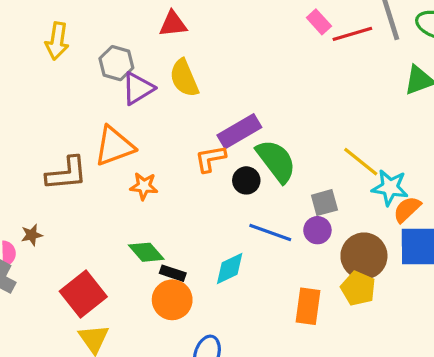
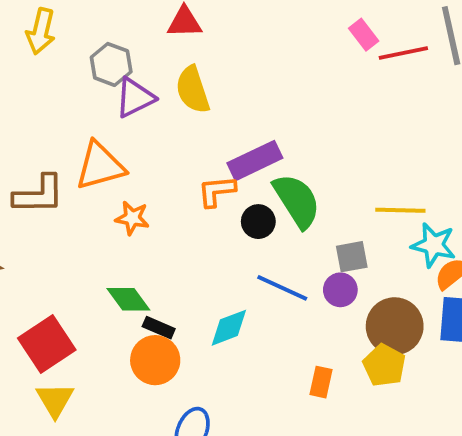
yellow line: (361, 162) -> (400, 210), turned -42
orange rectangle: (308, 306) -> (321, 382), size x0.7

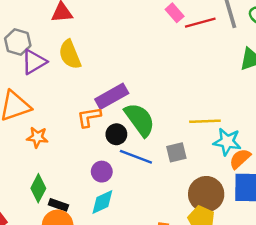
blue line: (282, 288) -> (136, 157), moved
purple circle: (340, 290) -> (102, 172), moved
green diamond: (128, 299) -> (38, 188), turned 68

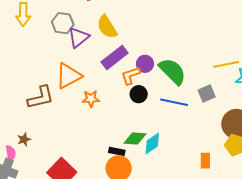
purple rectangle: (112, 96) -> (115, 57), moved
black circle: (116, 134) -> (139, 94), moved
purple circle: (102, 172) -> (145, 64), moved
green diamond: (38, 188) -> (135, 138), moved, turned 75

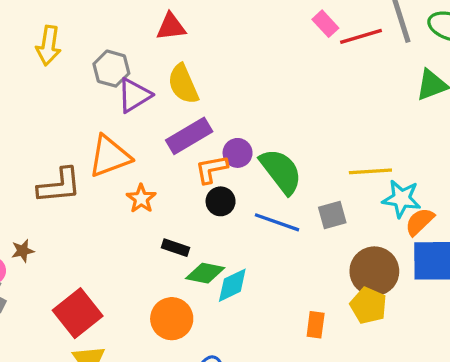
orange star: (91, 99) -> (141, 199), turned 30
black rectangle: (117, 151) -> (176, 248), moved

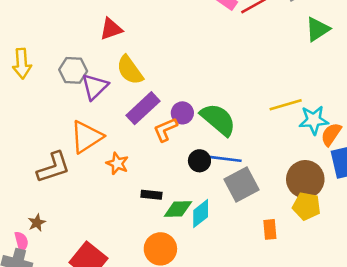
black circle: (221, 201) -> (199, 161), moved
gray square: (332, 215) -> (242, 184), moved, size x1.5

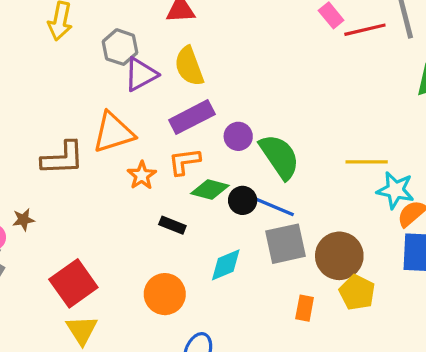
orange L-shape: (165, 130) -> (184, 162), moved
brown circle: (305, 179) -> (339, 256), moved
green diamond: (178, 209) -> (210, 189), moved

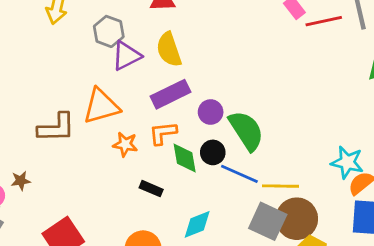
yellow line: (367, 162) -> (280, 186), moved
orange star: (142, 175) -> (125, 144), turned -30
green diamond: (210, 189) -> (185, 158), turned 64
black circle: (243, 200) -> (213, 152), moved
gray square: (286, 244) -> (268, 221), moved, turned 36

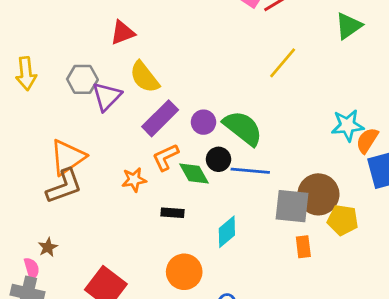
orange triangle: (101, 106) -> (68, 157), moved
yellow line: (280, 186) -> (283, 63), moved, turned -32

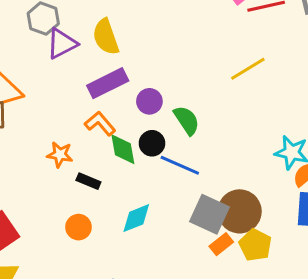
green semicircle: (243, 128) -> (187, 120), size x0.7
orange L-shape: (166, 157) -> (100, 124), turned 56
orange star: (134, 180) -> (60, 155), moved
orange rectangle: (303, 247) -> (221, 244), moved, turned 40
orange circle: (184, 272) -> (78, 227), moved, size x0.7

